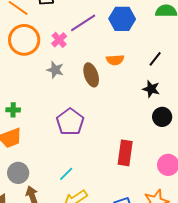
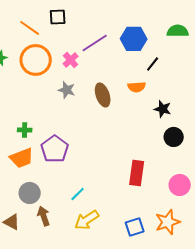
black line: (155, 59) -> (153, 64), moved
orange semicircle: (115, 60) -> (137, 87), moved
purple pentagon: (70, 122) -> (55, 149), moved

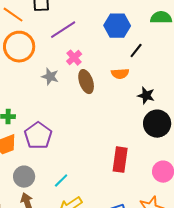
purple line: (95, 43) -> (63, 30), moved
pink cross: (71, 60) -> (74, 58), moved
black circle: (174, 137) -> (157, 124), size x1.4
gray circle: (30, 193) -> (24, 177), moved

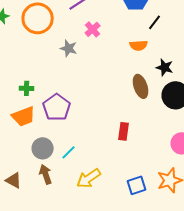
brown ellipse: (86, 82) -> (141, 86), moved
red rectangle: (120, 160) -> (124, 131), moved, size x0.7
cyan line: (61, 181) -> (69, 152), moved

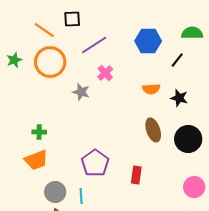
black line: (155, 22) -> (177, 60), moved
black star: (165, 67) -> (179, 98), moved
purple pentagon: (57, 107) -> (95, 163), moved
cyan line: (69, 152) -> (81, 196), turned -49

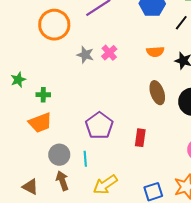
green star: (14, 60) -> (18, 80), moved
pink cross: (105, 73) -> (109, 53), moved

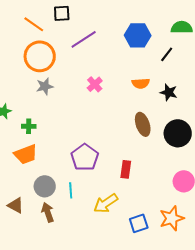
gray star: (85, 55) -> (45, 86), moved, turned -30
yellow arrow: (105, 185) -> (106, 203), moved
brown triangle: (30, 187) -> (16, 205), moved

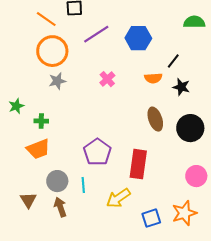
blue hexagon: (138, 35) -> (138, 38), moved
black line: (167, 54) -> (173, 61), moved
red rectangle: (126, 169) -> (138, 164), size x1.6
brown triangle: (16, 205) -> (28, 200), turned 30

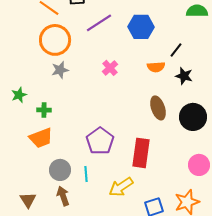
brown triangle: (28, 200) -> (28, 200), moved

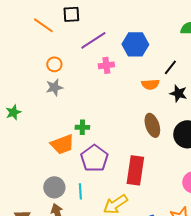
orange circle: (55, 40) -> (54, 64), moved, size x0.5
pink cross: (110, 68) -> (106, 65), moved, turned 35
green cross: (44, 110) -> (82, 127), moved
orange trapezoid: (41, 138) -> (62, 144), moved

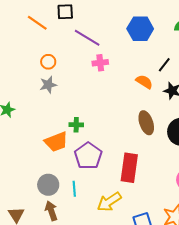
purple line: (93, 40) -> (87, 38), turned 64
blue hexagon: (135, 44) -> (140, 29), moved
orange semicircle: (150, 84) -> (144, 82), turned -144

